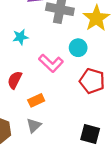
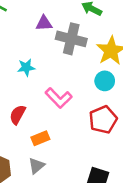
cyan circle: (78, 48) -> (105, 81), moved
red pentagon: (92, 81) -> (103, 120), turned 30

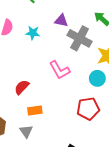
cyan star: (26, 67) -> (33, 33), moved
pink L-shape: (59, 98) -> (60, 70), moved
gray triangle: (36, 166) -> (26, 131), turned -40

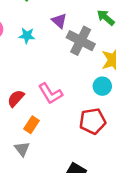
purple triangle: (61, 21) -> (59, 21), turned 32
pink L-shape: (60, 70) -> (50, 93), moved
orange rectangle: (35, 111) -> (31, 125), turned -48

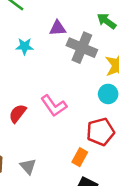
purple triangle: (59, 21) -> (58, 28), turned -42
orange rectangle: (31, 125) -> (80, 157), moved

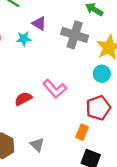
purple triangle: (58, 28) -> (39, 23), moved, turned 42
red semicircle: (18, 113) -> (23, 99), turned 30

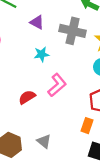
cyan star: (24, 39) -> (41, 54), moved
pink L-shape: (55, 89) -> (57, 85), turned -85

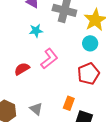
orange rectangle: (87, 126) -> (69, 103), moved

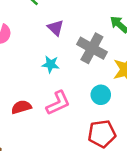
cyan circle: (90, 43) -> (101, 95), moved

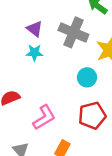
purple triangle: (56, 28) -> (35, 29), moved
pink L-shape: (58, 103) -> (44, 118), moved

